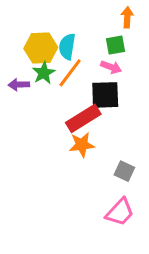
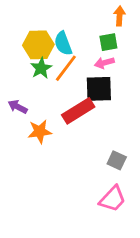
cyan semicircle: (67, 47) -> (63, 43), turned -30
pink arrow: (111, 67) -> (104, 63), turned 144
purple arrow: (19, 85) -> (18, 107), moved, turned 30
orange star: (82, 145) -> (40, 132), moved

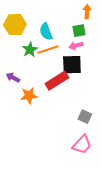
yellow hexagon: (38, 45) -> (15, 25), moved
orange line: (66, 68) -> (48, 50), turned 35

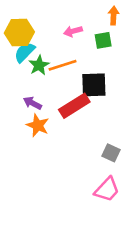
cyan semicircle: (46, 32) -> (25, 52), moved, turned 66
pink arrow: (76, 46) -> (73, 31), moved
purple arrow: (13, 78) -> (32, 103), moved
orange star: (29, 96) -> (38, 125), turned 30

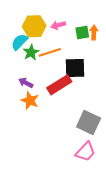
orange arrow: (114, 16) -> (94, 32), moved
yellow hexagon: (19, 33) -> (34, 26), moved
gray square: (111, 153) -> (89, 123), size x1.6

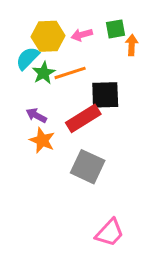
green square: (82, 32) -> (116, 29), moved
gray square: (89, 123) -> (88, 167), moved
pink trapezoid: (85, 152) -> (110, 233), moved

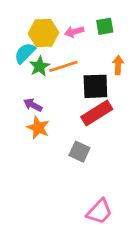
orange arrow: (132, 45) -> (118, 65), moved
red rectangle: (83, 118) -> (97, 113), moved
gray square: (88, 167) -> (79, 152), size x0.7

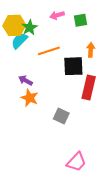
pink arrow: (74, 32) -> (57, 15), moved
yellow hexagon: (43, 33) -> (14, 25), moved
green star: (39, 66) -> (30, 27), moved
red rectangle: (97, 113) -> (89, 88), moved, turned -45

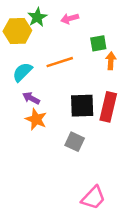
green square: (81, 20) -> (98, 43), moved
green star: (30, 27) -> (37, 17), moved
cyan semicircle: (19, 41) -> (22, 72), moved
black square: (73, 66) -> (82, 106), moved

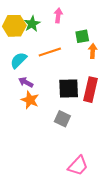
green star: (37, 17) -> (32, 24), moved
pink arrow: (70, 19) -> (58, 15), turned 112

